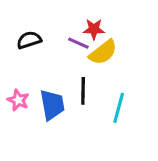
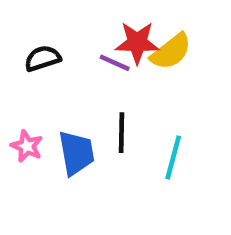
red star: (94, 29) -> (137, 43), size x1.4
yellow semicircle: (103, 52) -> (171, 52), moved

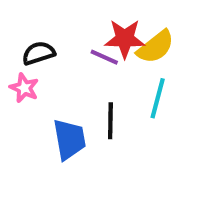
pink star: (27, 146) -> (24, 88), moved
cyan line: (173, 157) -> (158, 98), moved

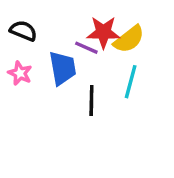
black semicircle: (39, 53) -> (23, 31), moved, turned 40
blue trapezoid: (69, 139) -> (63, 68), moved

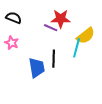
yellow semicircle: (129, 39) -> (86, 36), moved
blue trapezoid: (63, 68) -> (37, 68), moved

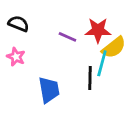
red star: (61, 19) -> (98, 30), moved
black line: (54, 59) -> (90, 78), moved

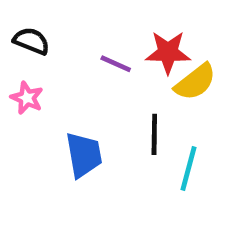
cyan line: (102, 63) -> (188, 168), moved

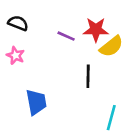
blue trapezoid: (84, 155) -> (36, 102), moved
cyan line: (188, 168) -> (111, 118), moved

